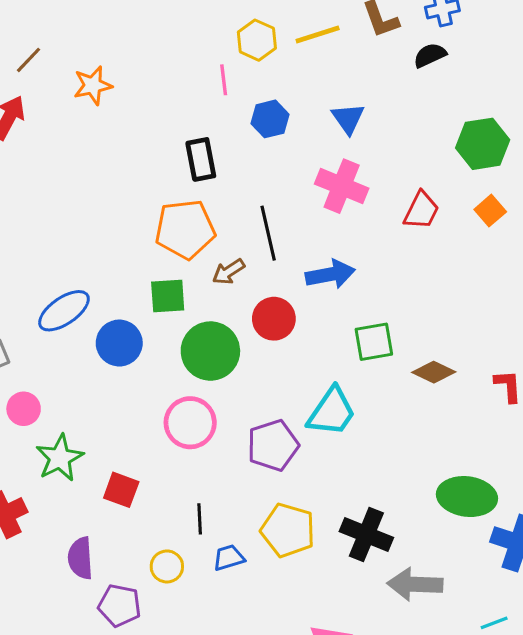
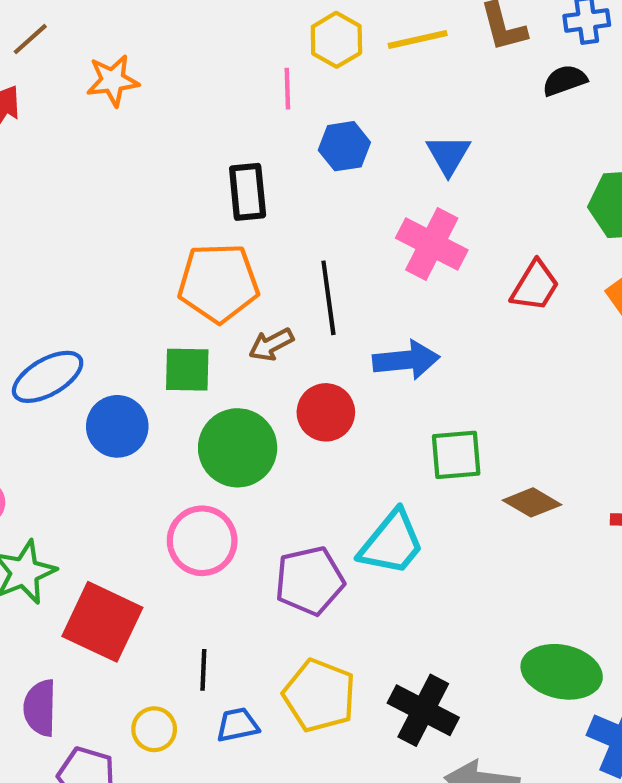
red square: (121, 490) -> (102, 622), size x1.6

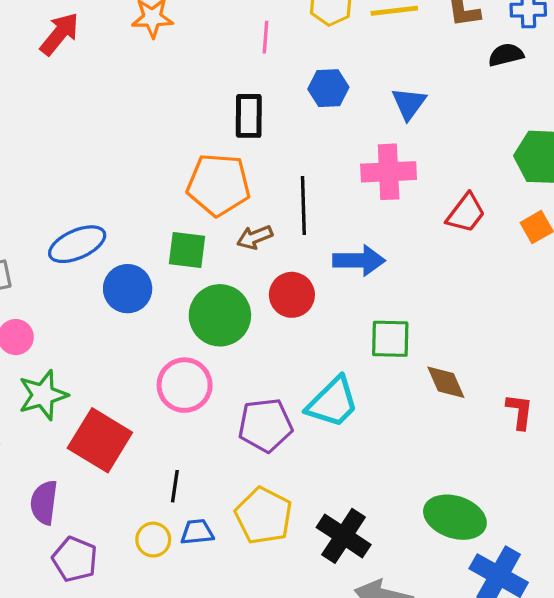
pink line: (287, 89) -> (265, 37), moved
pink cross: (432, 244) -> (389, 172), turned -36
brown diamond: (532, 502) -> (446, 382), turned 30
yellow circle: (154, 729) -> (153, 540), moved

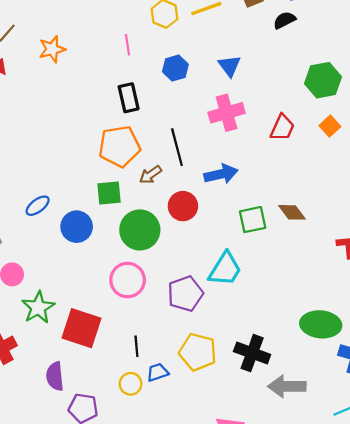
blue ellipse: (77, 244) -> (38, 206), size x0.7
brown diamond: (446, 382) -> (292, 212), moved

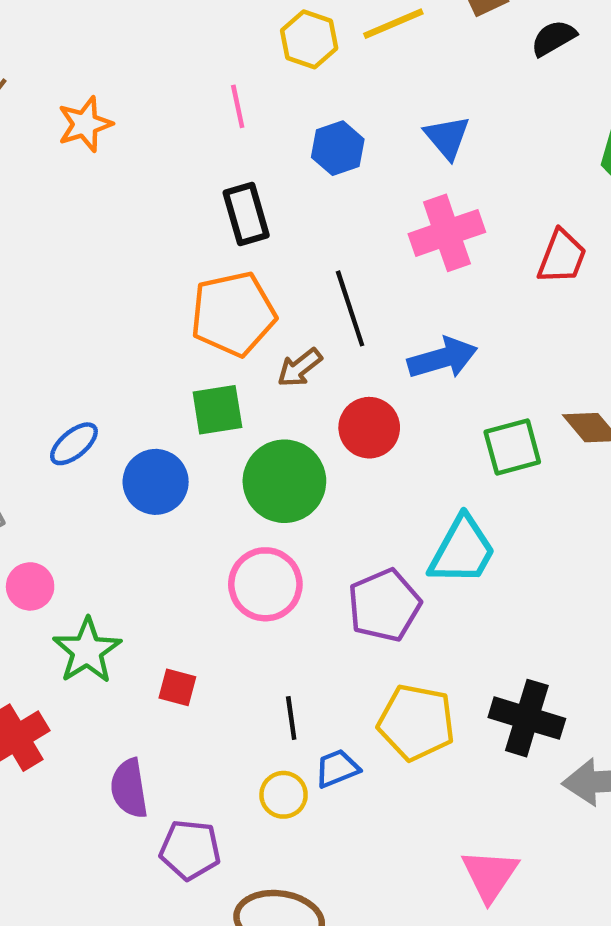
red square: (81, 328) -> (177, 687), size x0.5

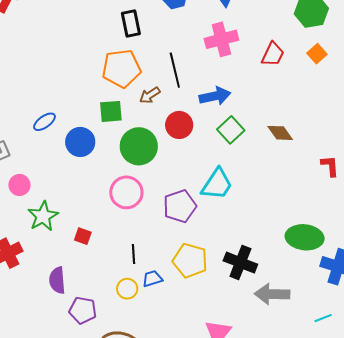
green square: (512, 447) -> (231, 130), moved, turned -32

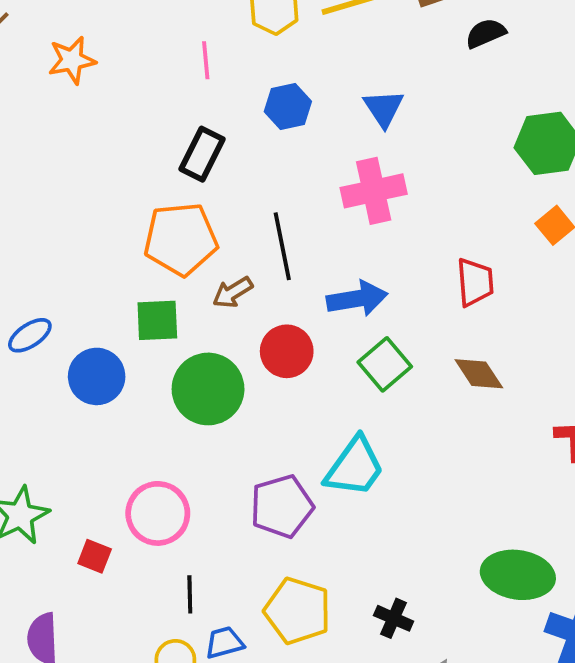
black rectangle: (131, 24) -> (202, 154), turned 36
red trapezoid: (273, 54) -> (475, 282), moved, turned -32
pink circle: (126, 192) -> (158, 513), moved
black cross: (240, 263) -> (394, 618), size x0.6

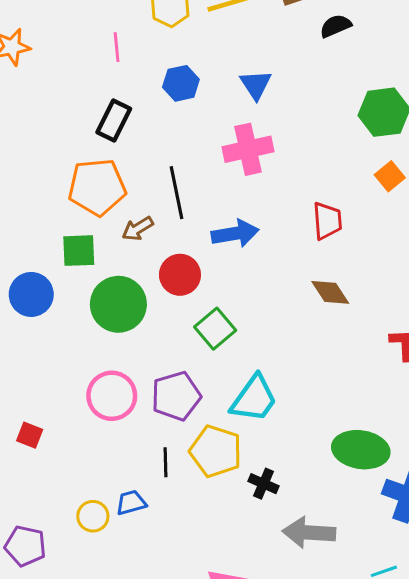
green square: (385, 364) -> (215, 329), moved
cyan trapezoid: (355, 467) -> (254, 399), moved
pink circle: (158, 513) -> (112, 396), moved
black line: (190, 594) -> (165, 462), moved
yellow pentagon: (298, 611) -> (216, 451), moved

